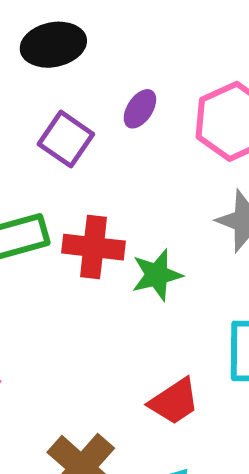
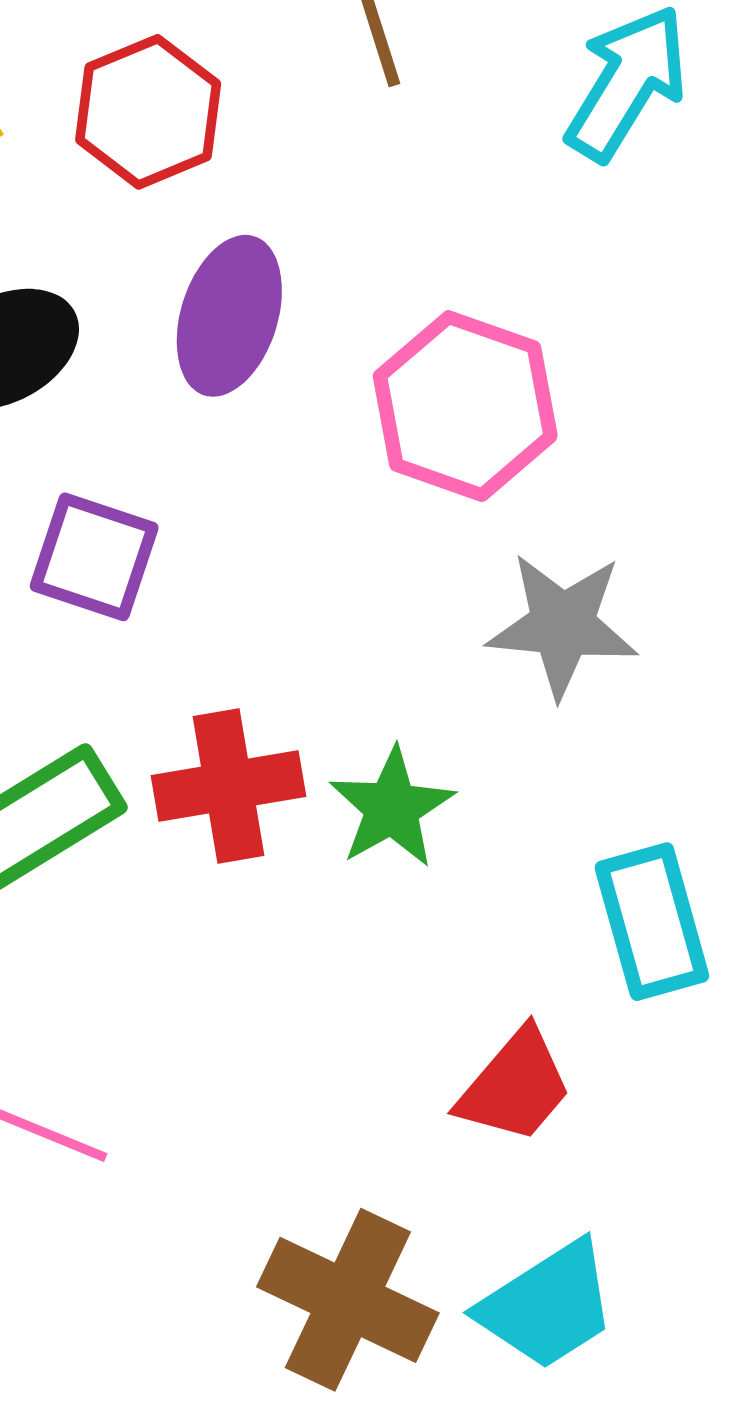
purple ellipse: (140, 109) -> (229, 316), moved, size x1.6

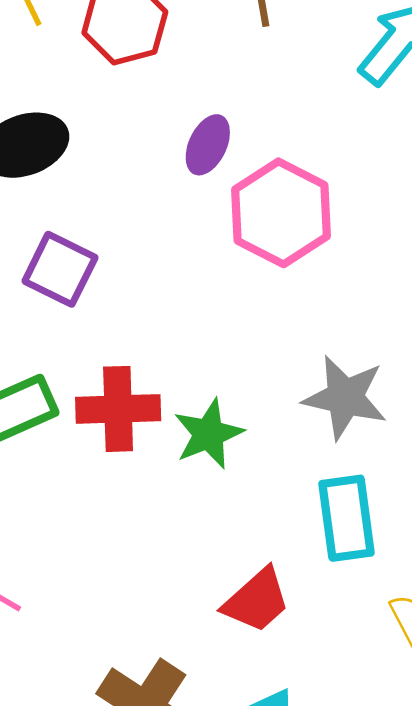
purple ellipse: (229, 316) -> (208, 145), moved, size x0.7
gray star: (562, 625) -> (345, 397), moved

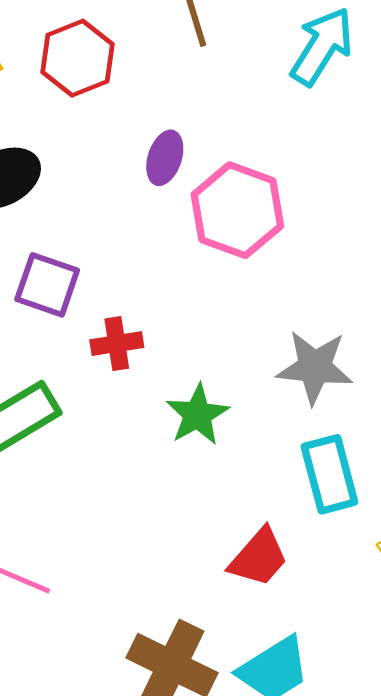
red cross: (118, 409) -> (117, 344), moved, size x0.7

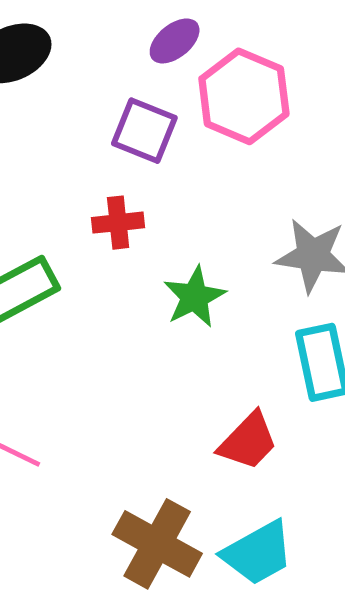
purple ellipse: (165, 158) -> (175, 41), turned 30
purple square: (47, 285) -> (144, 131), moved

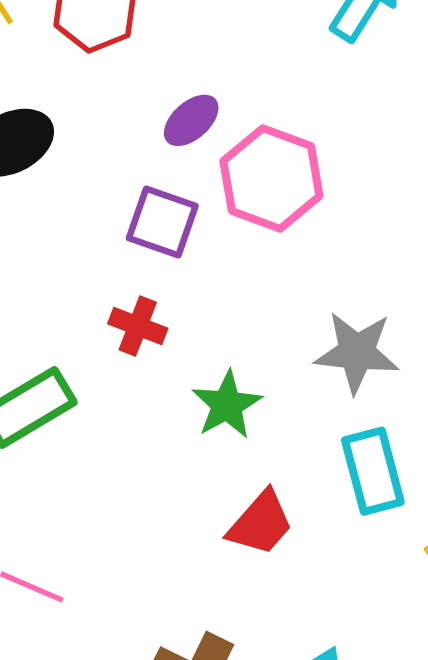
red cross: (118, 223) -> (138, 326), turned 30
red trapezoid: (248, 441) -> (261, 523), moved

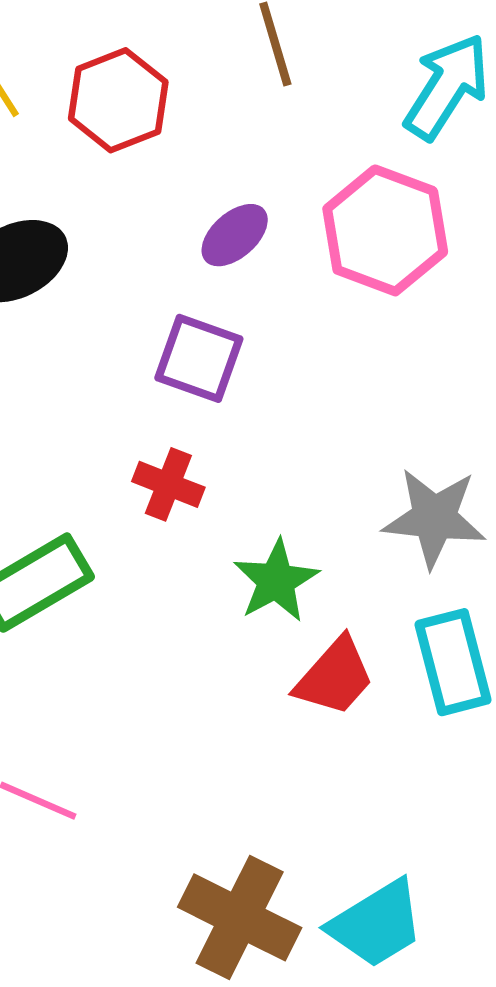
pink hexagon: (271, 178) -> (385, 230), moved
red trapezoid: (261, 523) -> (335, 677), moved

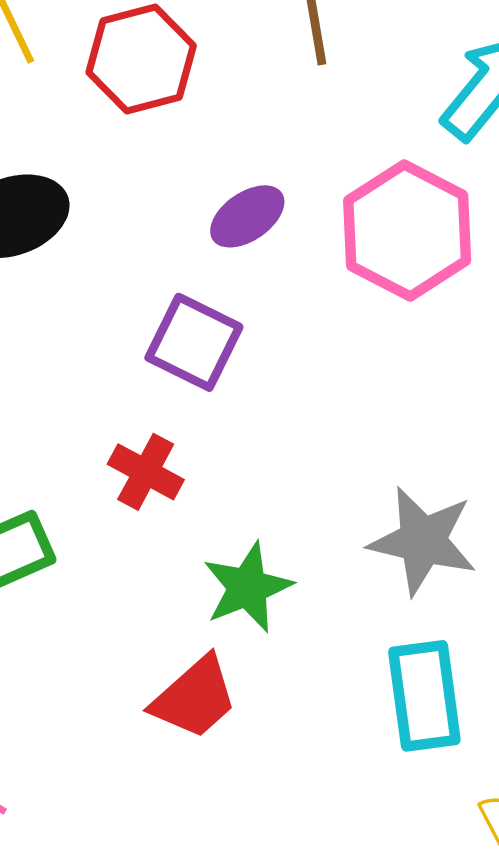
red trapezoid: (335, 677) -> (195, 698), moved

